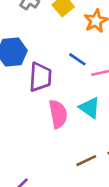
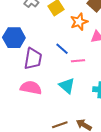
pink semicircle: (58, 114) -> (31, 88), moved, turned -75

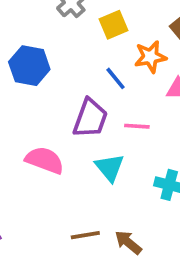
blue line: (62, 49) -> (115, 78), moved
purple trapezoid: (33, 59) -> (90, 118), moved

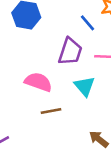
brown line: (85, 235) -> (51, 111), moved

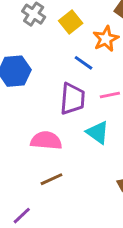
brown line: (51, 111) -> (52, 179), moved

